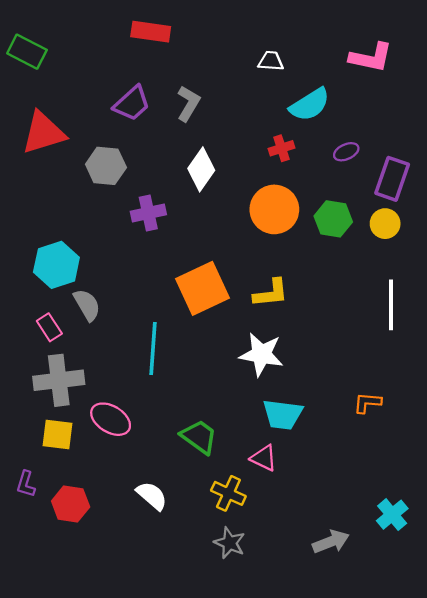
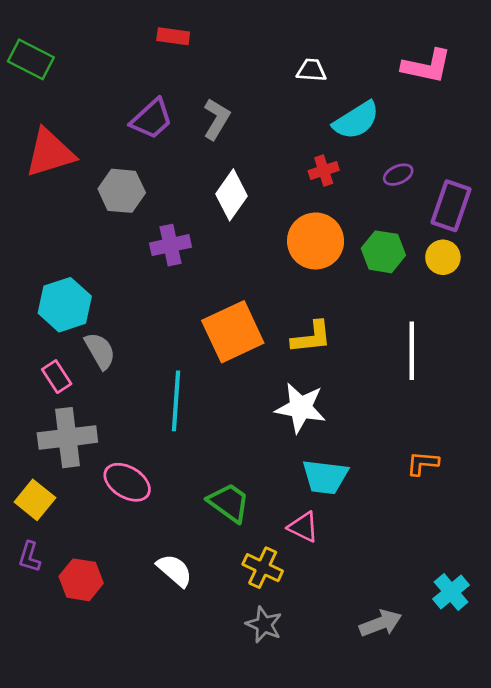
red rectangle: (151, 32) -> (173, 36), size x0.7
white line: (391, 305) -> (412, 351), moved
yellow square: (58, 434) -> (35, 500), moved, turned 32

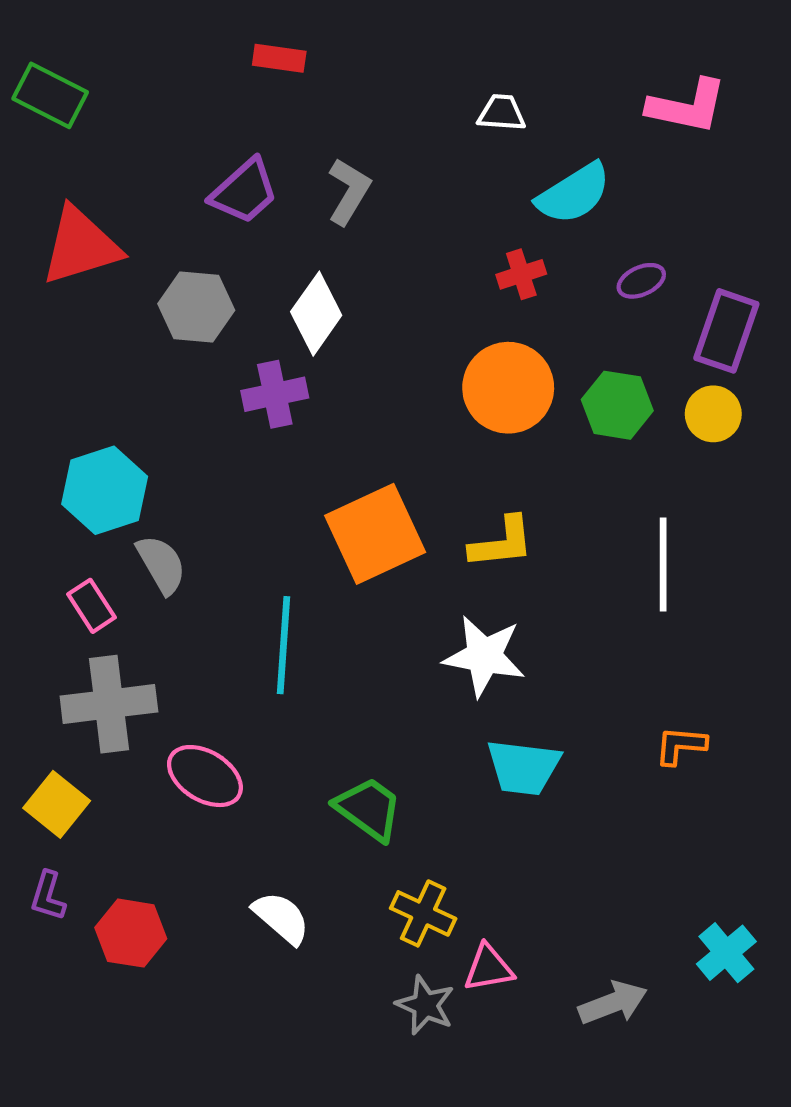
white diamond: (231, 195) -> (316, 314), moved
pink triangle: (303, 527) -> (489, 968), moved, turned -36

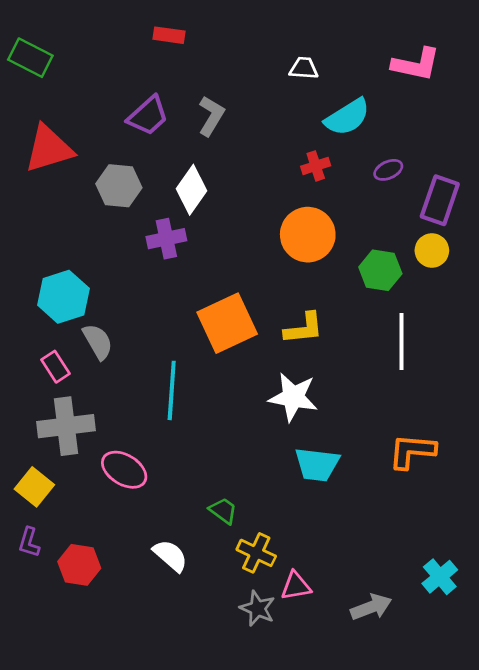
green hexagon: (617, 405) -> (380, 270), moved
orange L-shape: (681, 745) -> (412, 451), size x1.5
green trapezoid: (369, 809) -> (223, 511), moved, size x0.7

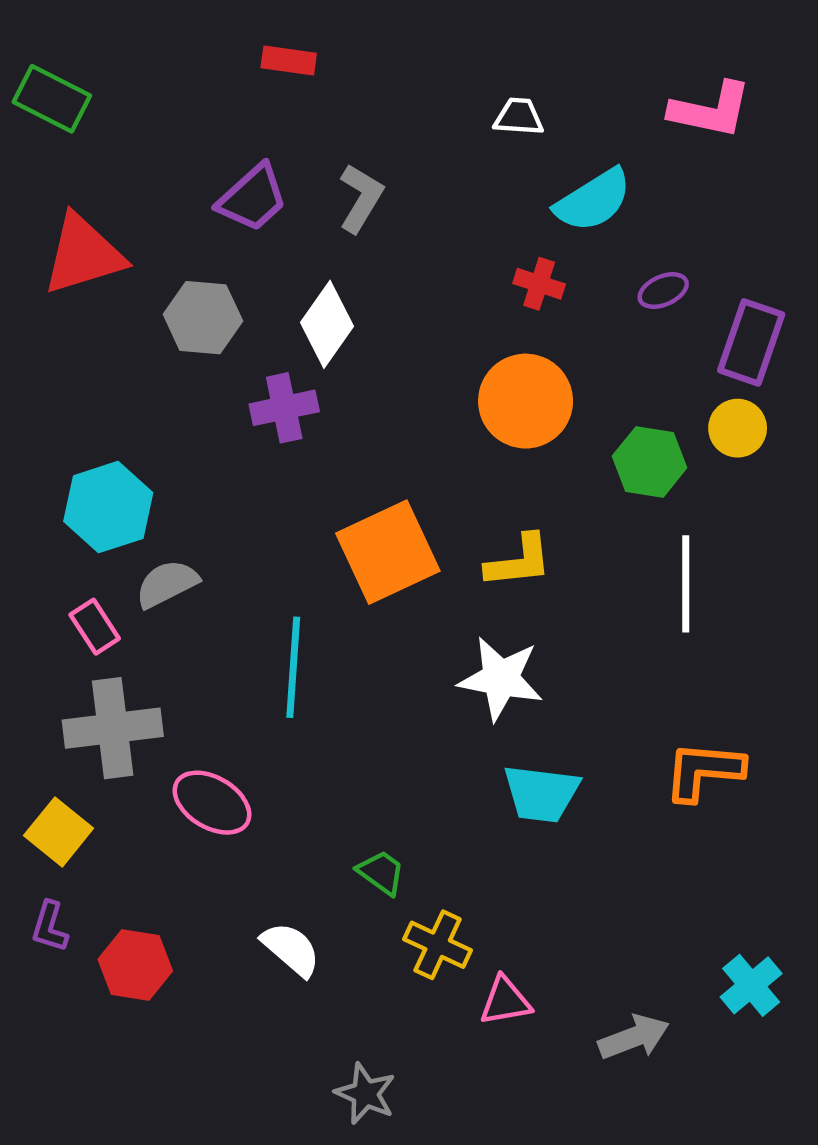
red cross: (316, 166) -> (539, 284), turned 36
gray semicircle: (98, 342) -> (167, 584), turned -87
gray star: (258, 608) -> (365, 1094), moved

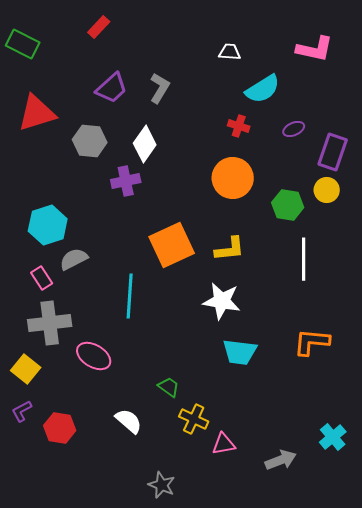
red rectangle: (289, 60) -> (99, 27), moved, turned -55
purple L-shape: (50, 927) -> (22, 411), turned 45

